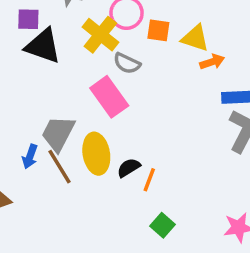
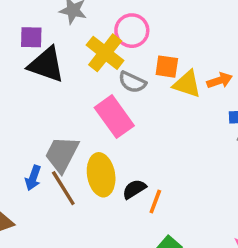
orange square: (158, 30) -> (167, 67), moved
yellow triangle: (195, 38) -> (187, 84), moved

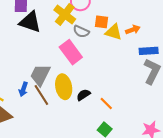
orange line: (155, 201) -> (106, 103), moved, turned -64

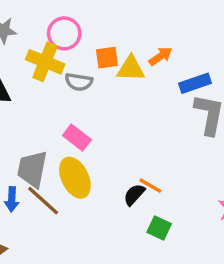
pink rectangle: (71, 52) -> (77, 138), moved, size x0.7
black semicircle: (83, 95) -> (134, 195), moved

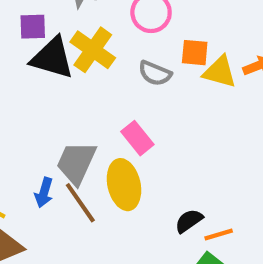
yellow cross: (45, 62) -> (93, 50), moved
orange line: (150, 186) -> (219, 234), moved, turned -60

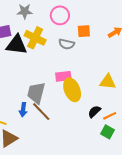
yellow triangle: (220, 72) -> (108, 82), moved
pink rectangle: (137, 138) -> (63, 76), turned -49
yellow ellipse: (124, 185) -> (72, 90), moved

